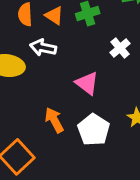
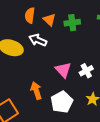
white cross: (120, 48) -> (86, 71), moved

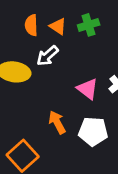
white arrow: (38, 40) -> (47, 56), turned -54
white pentagon: (62, 102) -> (93, 131), turned -30

